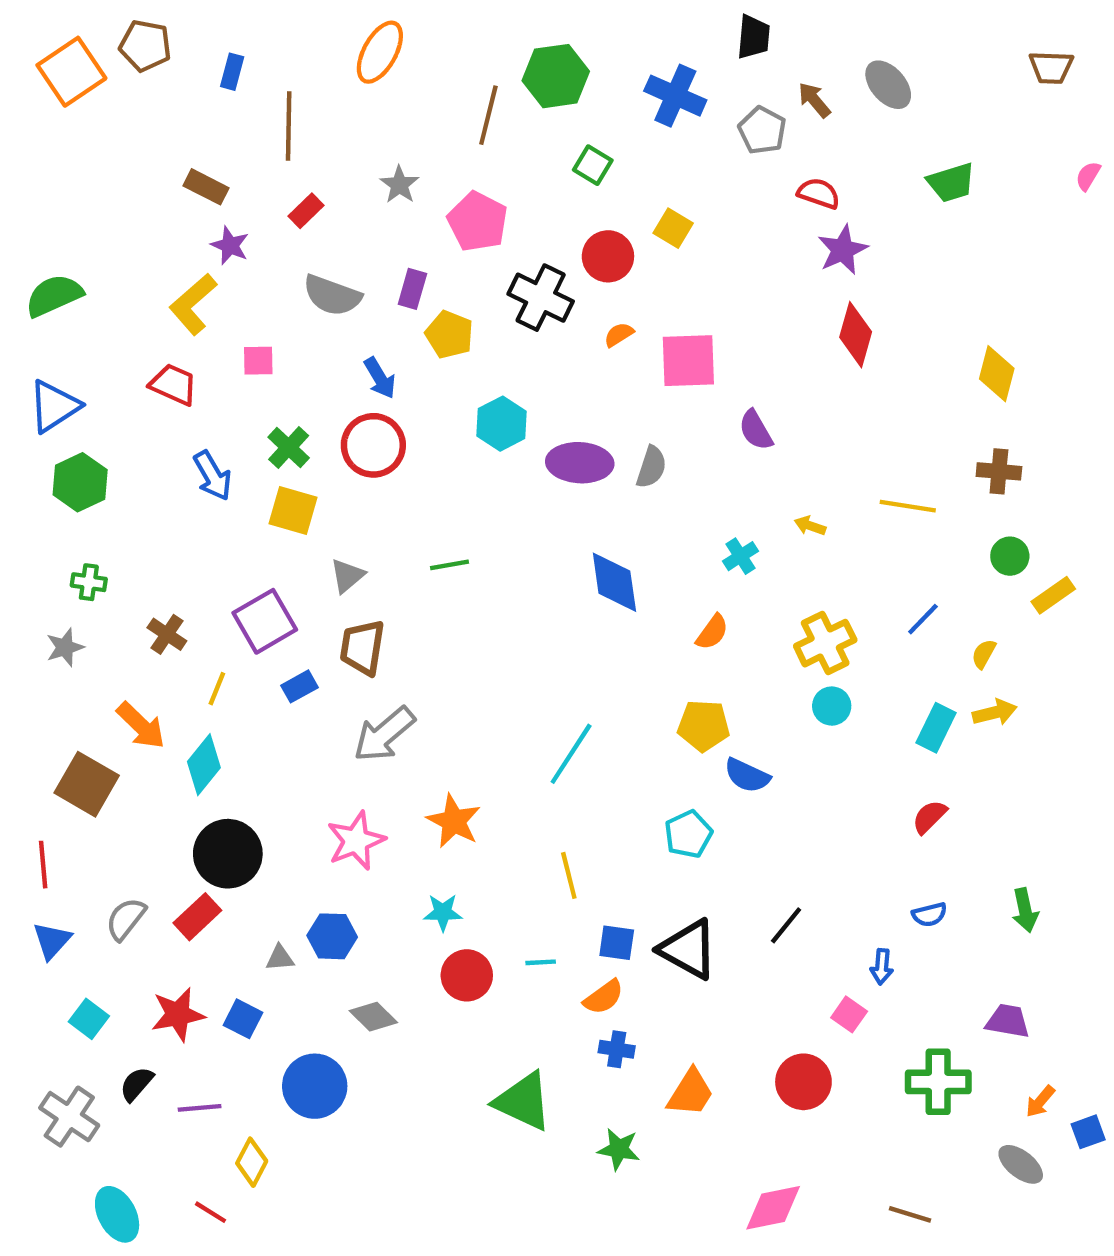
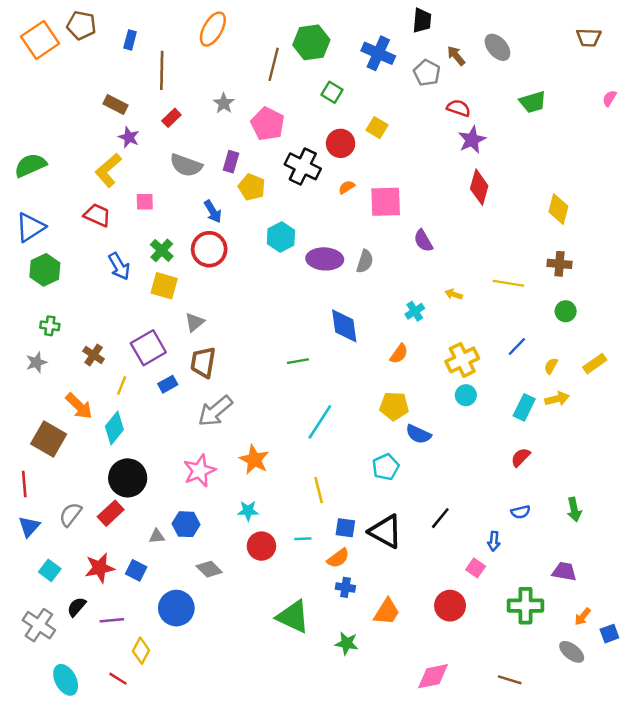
green line: (449, 565) -> (298, 361), moved
yellow rectangle: (1053, 595) -> (595, 364), moved

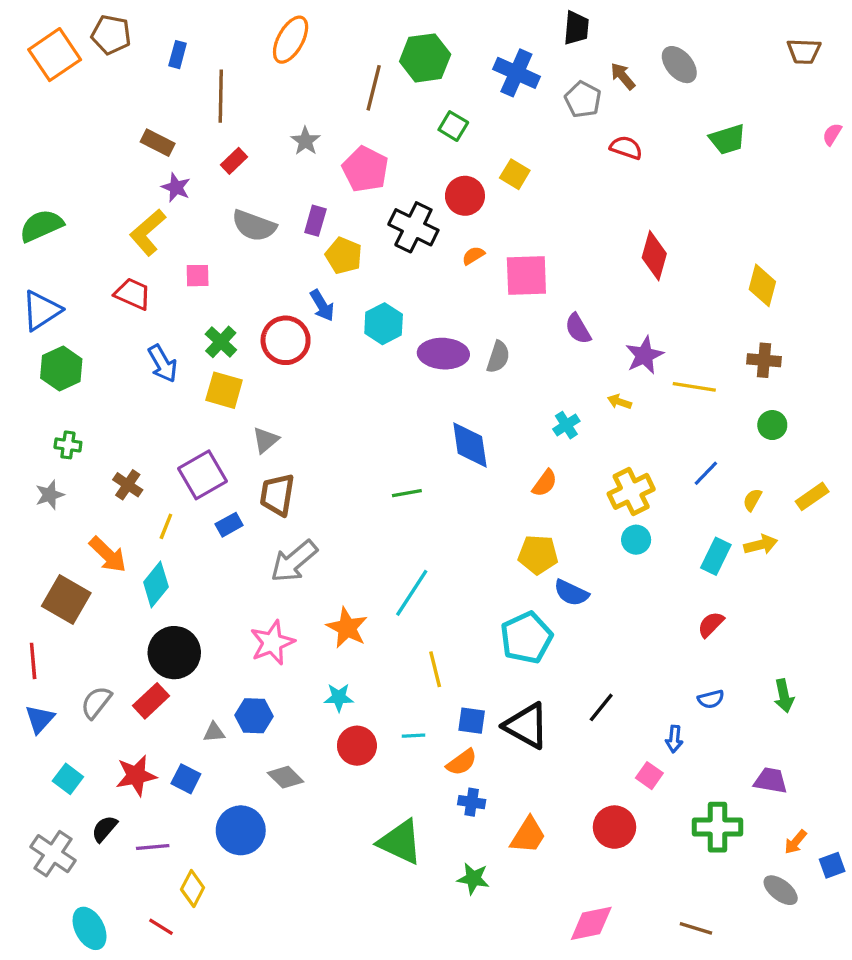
purple star: (472, 140) -> (644, 355), moved
blue arrow: (213, 211) -> (322, 305), moved
cyan line: (320, 422) -> (412, 593), moved
cyan pentagon: (386, 467) -> (526, 638), size x1.4

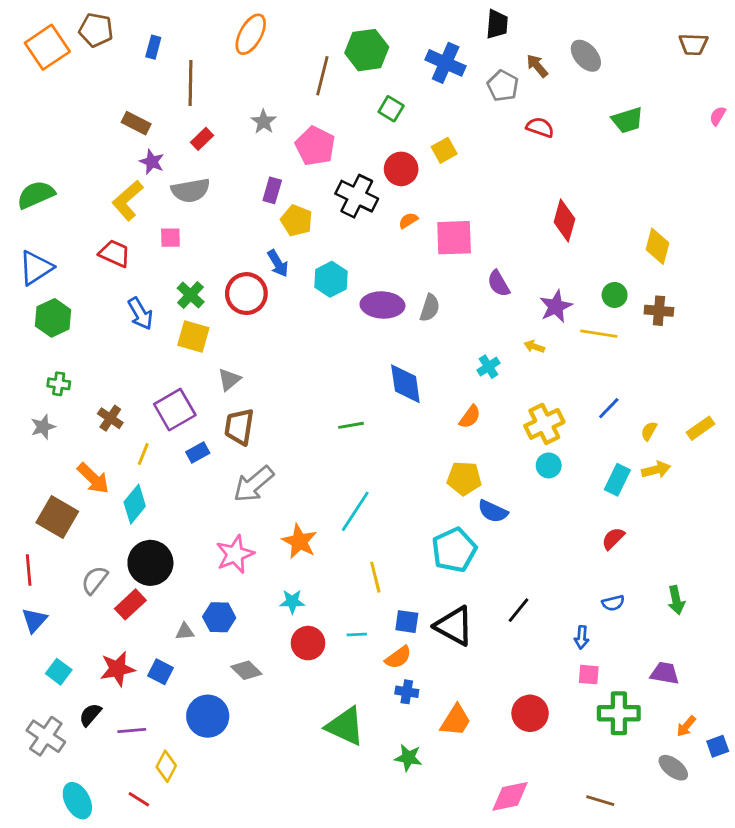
yellow square: (515, 174) -> (444, 150), turned 30
gray semicircle: (254, 226) -> (191, 190), moved, turned -30
green circle: (772, 425) -> (615, 295), moved
gray semicircle: (96, 702) -> (95, 580), moved
pink square: (649, 776) -> (589, 675), moved, turned -30

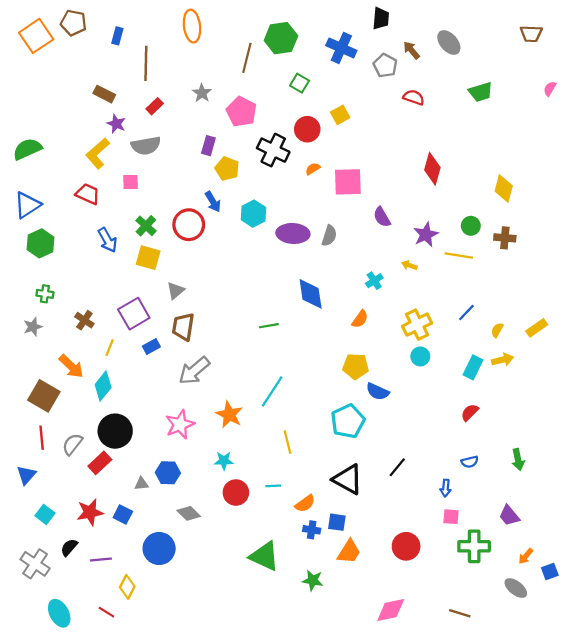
orange ellipse: (251, 34) -> (192, 26), turned -36
red line: (29, 570) -> (42, 438), moved
blue square: (407, 622) -> (337, 522), moved
purple trapezoid: (665, 673) -> (509, 516), turned -140

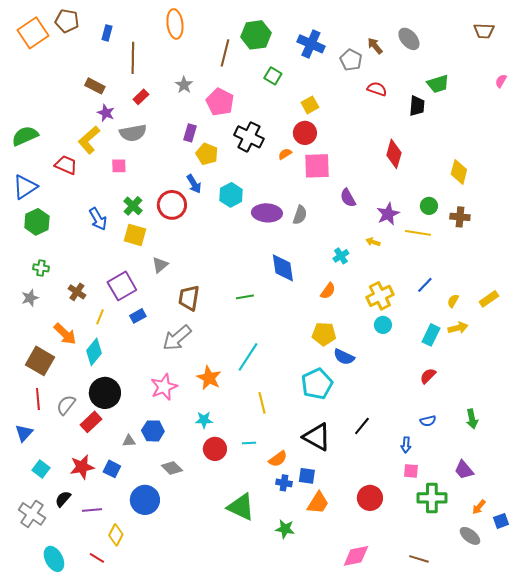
black trapezoid: (381, 18) -> (417, 106), moved
red circle: (307, 129) -> (305, 133), moved
red trapezoid: (88, 194) -> (66, 165), moved
brown trapezoid: (183, 327) -> (189, 298), moved

